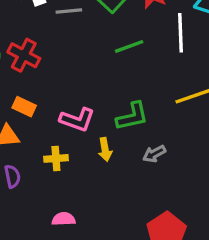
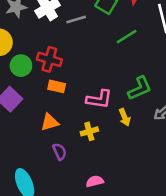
orange rectangle: (24, 107) -> (57, 86), moved
pink semicircle: (64, 219) -> (95, 181), moved

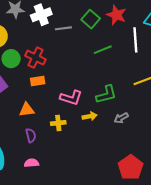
orange rectangle: (57, 86) -> (38, 81), turned -32
yellow arrow: (125, 117) -> (90, 116), turned -88
pink semicircle: (95, 181) -> (32, 163), moved

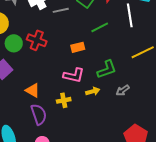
orange rectangle: (38, 81) -> (78, 47), moved
orange triangle: (27, 110) -> (33, 90), turned 42
purple semicircle: (31, 135) -> (39, 114), size x1.5

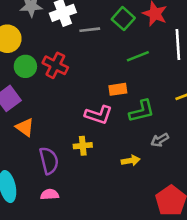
orange rectangle: (78, 47) -> (118, 89), moved
orange triangle: (33, 90) -> (25, 127), moved
yellow arrow: (93, 91) -> (131, 161), moved

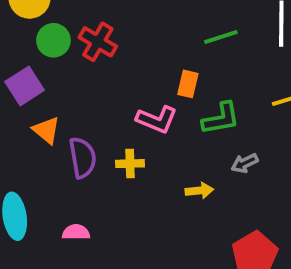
orange rectangle: (118, 89) -> (188, 84), turned -72
purple semicircle: (49, 161) -> (83, 158), moved

